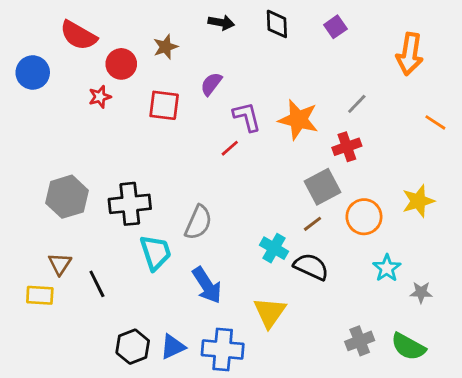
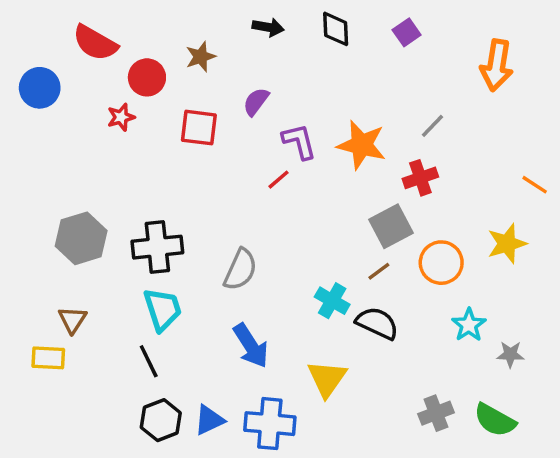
orange line: (435, 122) -> (535, 185), moved
cyan trapezoid: (156, 252) -> (163, 309), moved
black line: (97, 284) -> (149, 361), moved

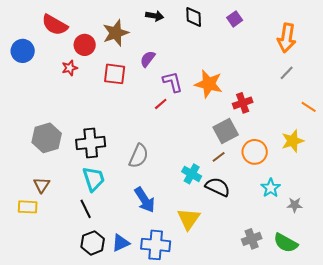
brown star: (201, 57) -> (116, 33), size x1.5
gray line: (433, 126) -> (287, 73), moved

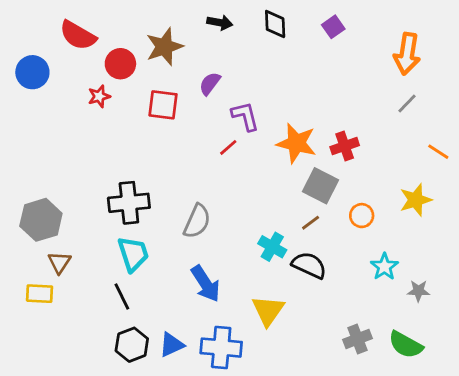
orange star: (209, 84) -> (296, 143), moved
gray square: (226, 131) -> (321, 186), turned -35
gray hexagon: (47, 138) -> (41, 220), moved
orange circle: (255, 152) -> (362, 216), size x0.7

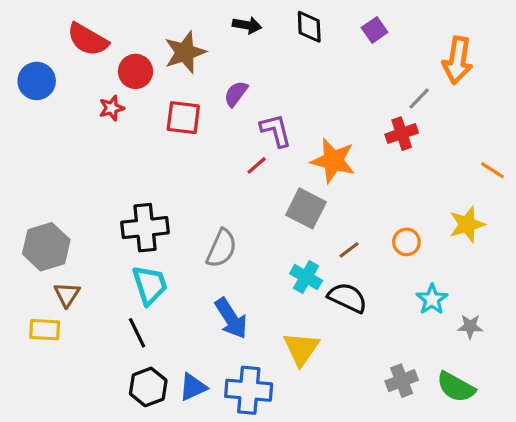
gray line: (407, 103) -> (419, 98), moved
red cross: (345, 146) -> (402, 134), moved
gray square: (321, 186) -> (306, 208), moved

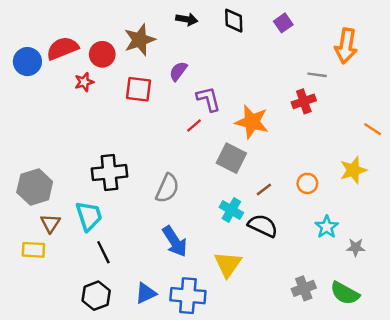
red semicircle: (88, 40) -> (62, 48), moved, turned 128
gray line: (419, 98) -> (317, 75), turned 54
cyan trapezoid: (150, 285) -> (89, 216), moved
black hexagon: (148, 387) -> (96, 296), moved

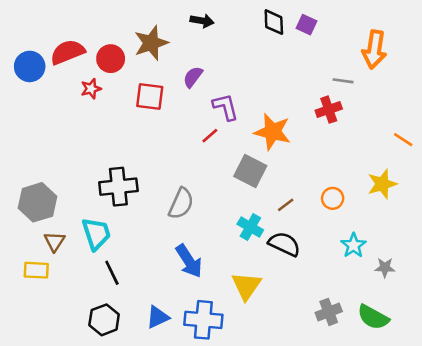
black diamond: (234, 21) -> (274, 22), moved
purple square: (283, 23) -> (306, 25), turned -30

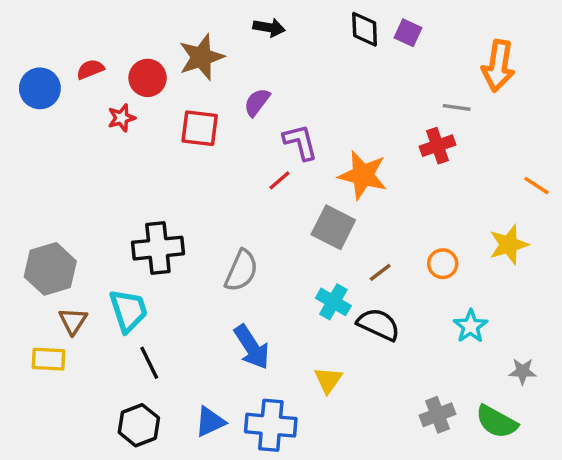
red semicircle: (68, 52) -> (90, 69), size x0.6
gray star: (385, 268) -> (523, 371), moved
yellow triangle: (246, 286) -> (328, 380), size x0.7

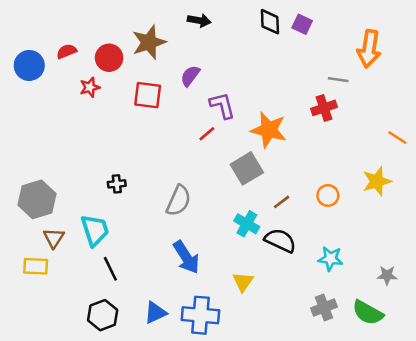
gray square: (333, 227) -> (247, 168), turned 32
black cross: (158, 248) -> (117, 184), size x0.5
cyan star: (470, 326) -> (330, 259), moved, turned -30

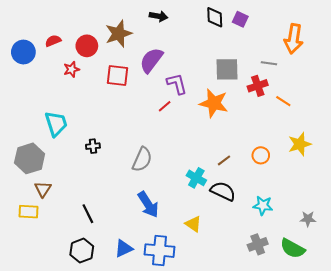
purple semicircle: (190, 76) -> (151, 60), size x1.5
orange line: (397, 138) -> (283, 101), moved
gray square: (247, 168) -> (227, 69), moved, turned 30
cyan trapezoid: (95, 230) -> (56, 124), moved
yellow triangle: (243, 282) -> (193, 224), turned -30

